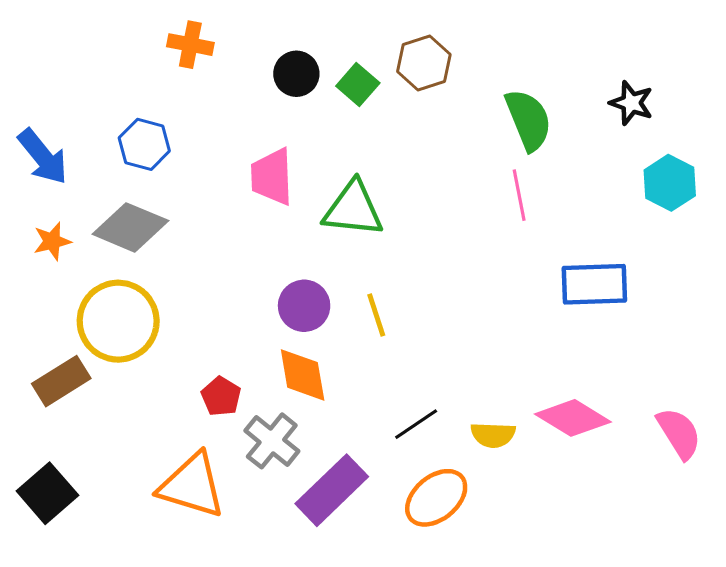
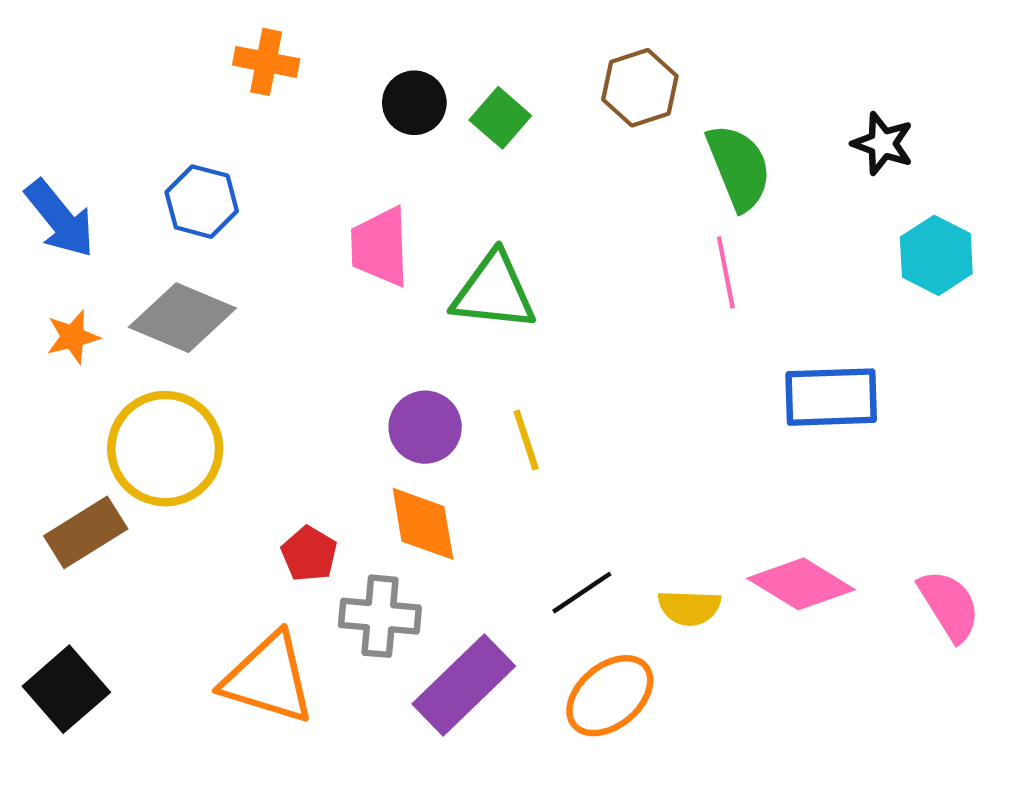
brown hexagon: (424, 63) -> (640, 88), moved
gray cross: (272, 441) -> (380, 616), turned -34

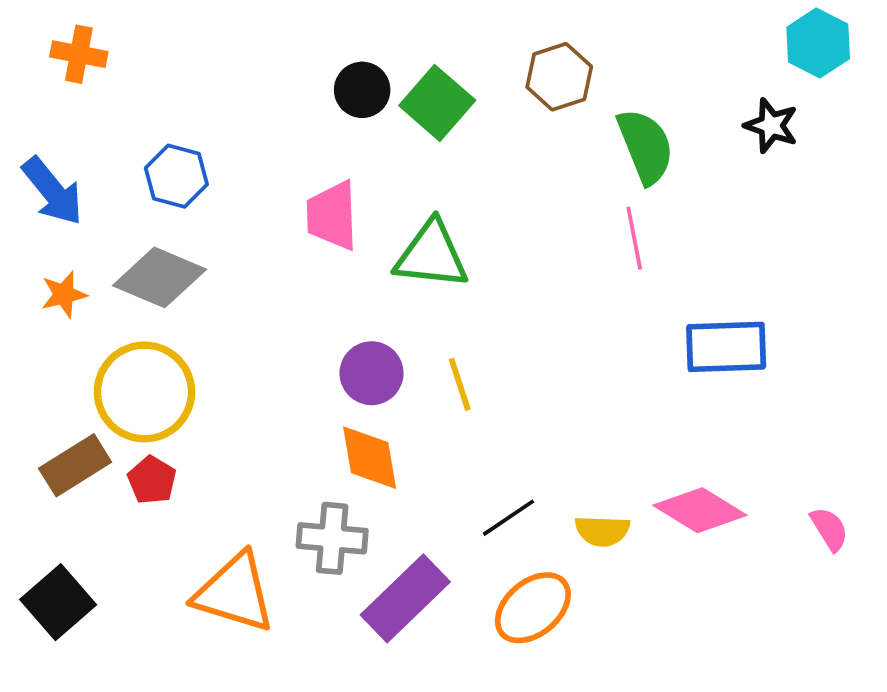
orange cross: (266, 62) -> (79, 54), moved
green square: (500, 118) -> (437, 103), size x1.4
cyan hexagon: (936, 255) -> (818, 43), moved
red pentagon: (309, 554) -> (152, 480), moved
pink semicircle: (949, 605) -> (829, 529), size x0.7

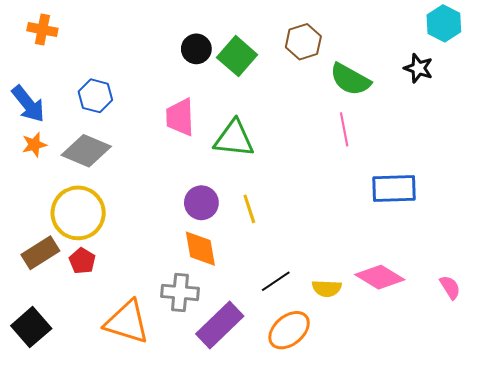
green semicircle: (645, 146) -> (350, 79), turned 141
orange star: (64, 294) -> (34, 145), moved

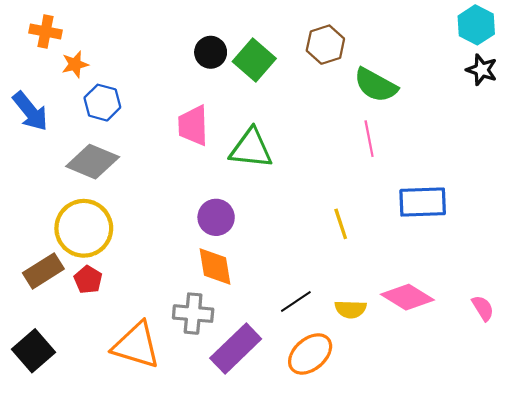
black star: (418, 68) -> (482, 70), moved
orange star: (34, 145) -> (75, 64), moved
yellow line: (249, 209) -> (341, 224), moved

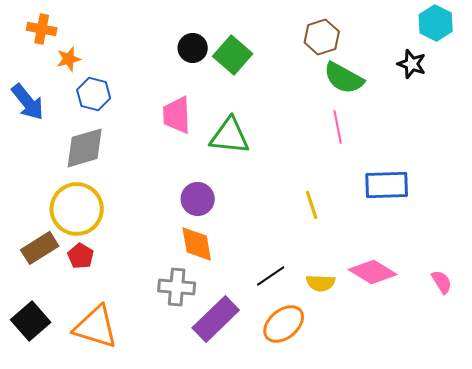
brown hexagon: (325, 45) -> (322, 37), moved
black star: (482, 70) -> (412, 64), moved
gray diamond: (93, 162) -> (85, 148), turned -39
orange triangle: (136, 345) -> (96, 327), moved

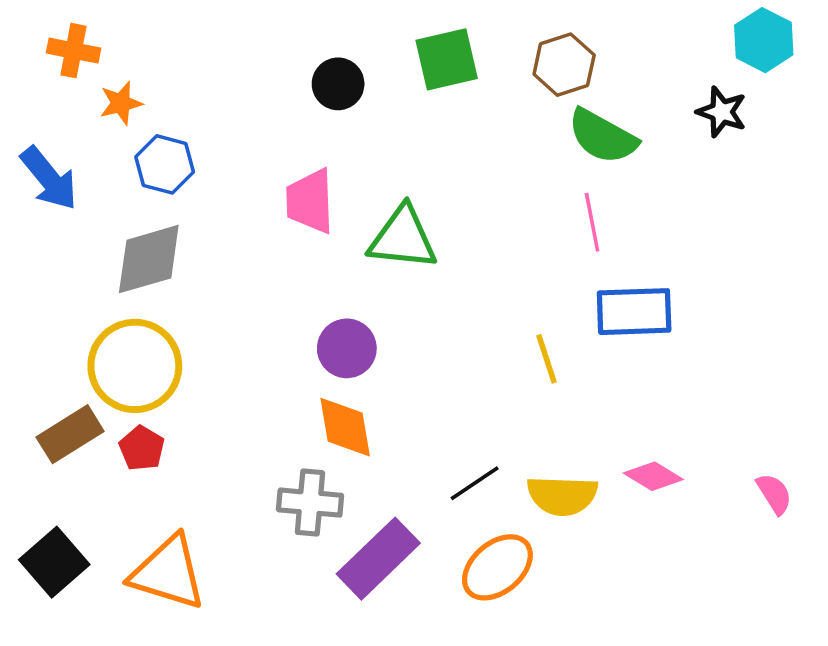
green square: (233, 55) -> (447, 59), moved, turned 36
blue rectangle: (387, 185) -> (634, 312), moved
pink diamond: (373, 272) -> (653, 476), size x0.7
yellow semicircle: (321, 283) -> (562, 496), size x1.4

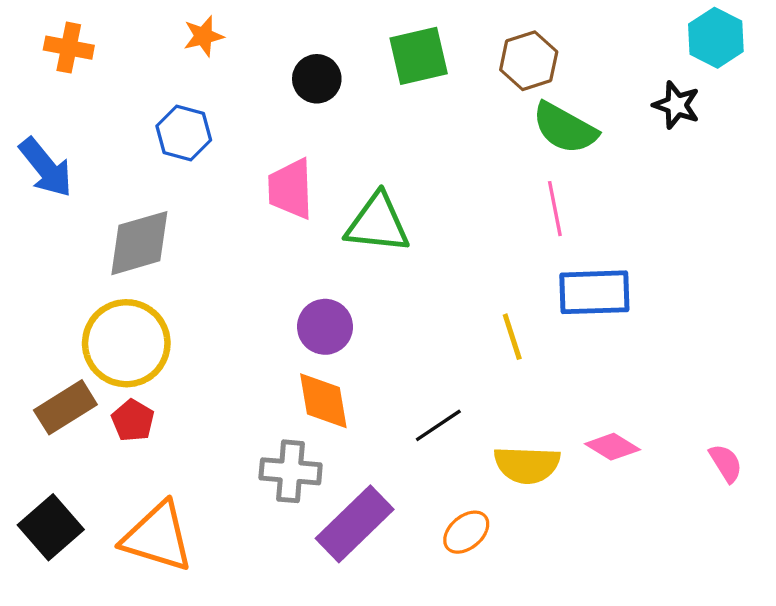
orange star: (121, 103) -> (203, 36), moved
blue hexagon: (165, 164) -> (184, 133), moved
black line: (475, 483) -> (438, 425), moved
orange ellipse: (497, 567) -> (466, 532), size x0.7

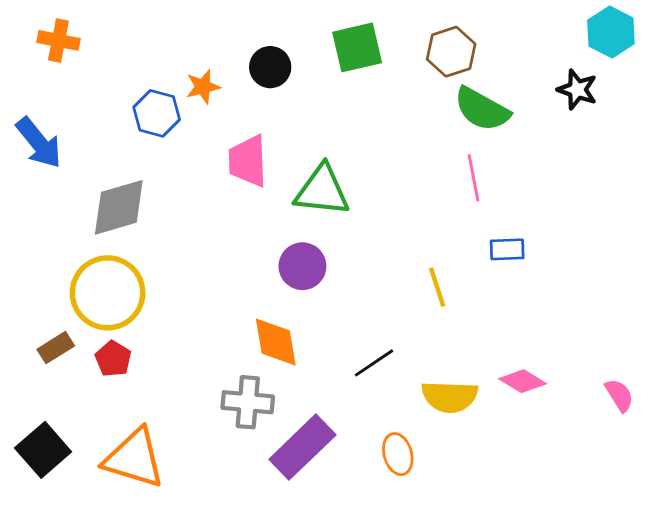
orange star: (203, 36) -> (203, 87), moved
blue rectangle: (594, 292) -> (507, 249), size x0.6
purple circle: (325, 327) -> (302, 266), moved
brown rectangle: (65, 407) -> (56, 348), size x0.7
orange ellipse: (466, 532) -> (398, 454), turned -66

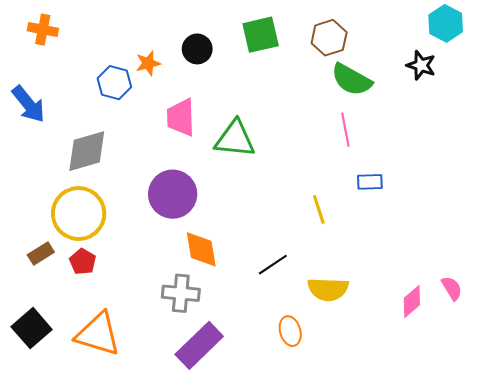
purple circle: (302, 266) -> (173, 194), moved, size x1.4
pink diamond: (523, 381) -> (412, 301), moved, turned -72
purple rectangle: (302, 447) -> (199, 345), moved

